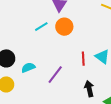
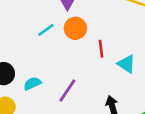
red line: (83, 59) -> (101, 49), moved

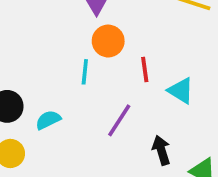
cyan line: (46, 30) -> (85, 72), moved, turned -48
purple line: (67, 90) -> (119, 120), moved

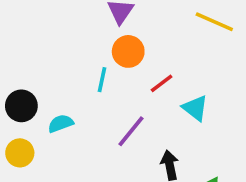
red line: (145, 69) -> (162, 83), turned 55

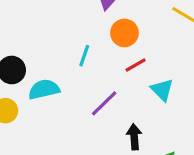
orange circle: (128, 51) -> (124, 33), moved
cyan semicircle: (61, 123) -> (44, 89), size x1.4

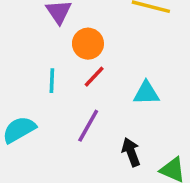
red line: (136, 65) -> (94, 77), moved
cyan triangle: (162, 90) -> (146, 93), turned -30

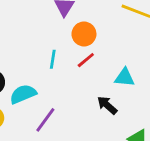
purple line: (88, 126) -> (45, 120), moved
black arrow: (131, 152) -> (107, 105), moved, turned -35

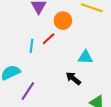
orange circle: (84, 34) -> (63, 21), moved
red line: (86, 60) -> (49, 39), moved

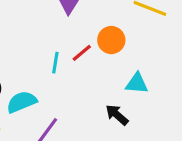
orange circle: (63, 21) -> (111, 40), moved

